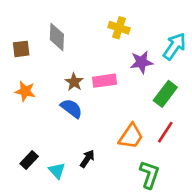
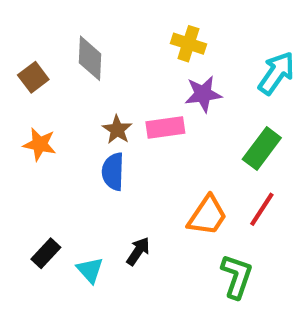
brown square: (21, 49) -> (33, 77), turned -30
purple star: (141, 62) -> (203, 94), moved
blue semicircle: (71, 108) -> (113, 172), turned -125

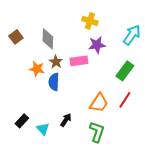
gray diamond: (90, 58) -> (48, 39), moved
orange star: (40, 144) -> (37, 69), moved
green L-shape: (237, 276) -> (97, 132), moved

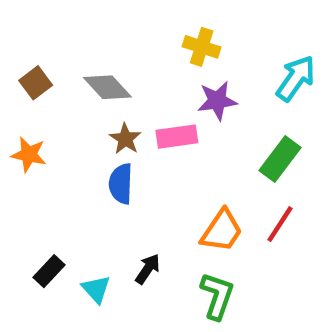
gray diamond: (48, 39) -> (107, 87), turned -45
orange star: (37, 69) -> (29, 155), moved

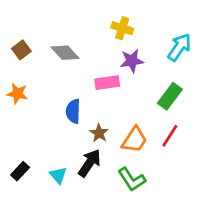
brown star: (125, 139) -> (99, 133), moved
black arrow: (148, 269) -> (90, 163), size x1.5
black rectangle: (49, 271) -> (20, 171), moved
green L-shape: (217, 296) -> (132, 179), turned 128

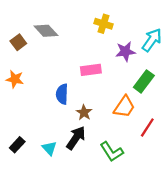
gray diamond: (65, 53) -> (46, 31), moved
purple star: (132, 61) -> (125, 51), moved
red line: (170, 136) -> (147, 127), moved
orange trapezoid: (134, 140) -> (124, 107), moved

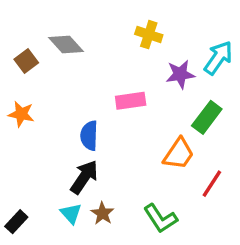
brown star: (84, 113) -> (102, 213), moved
black arrow: (76, 138) -> (84, 177), moved
black rectangle: (17, 145) -> (16, 222), moved

